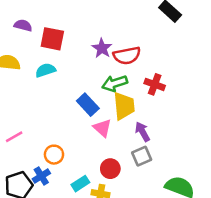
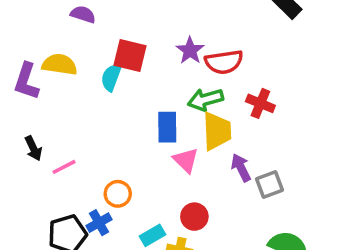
red square: (52, 39) -> (130, 56), moved
cyan semicircle: (45, 70) -> (111, 77), turned -54
blue rectangle: (88, 105) -> (167, 127), turned 40
gray square: (142, 156) -> (270, 185), moved

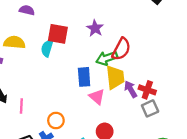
red semicircle: (224, 62) -> (121, 49), moved, turned -50
red cross: (260, 103) -> (147, 90), moved
pink line: (64, 167) -> (21, 106), turned -56
purple arrow: (241, 168) -> (131, 89), moved

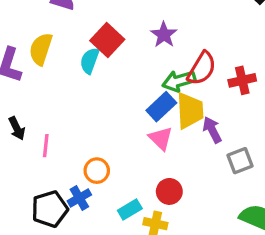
red square: (58, 34) -> (107, 40), turned 30
yellow semicircle: (14, 42) -> (41, 49), turned -80
blue rectangle: (84, 77) -> (161, 107), moved, turned 48
red cross: (147, 90) -> (242, 80), moved, turned -35

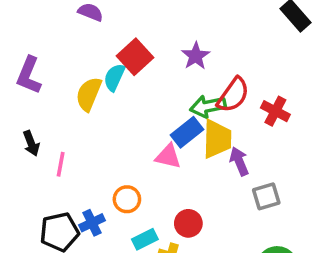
yellow semicircle: (41, 49) -> (89, 94), moved
red cross: (242, 80) -> (275, 111), turned 36
pink triangle: (161, 138) -> (168, 156), moved, turned -36
orange circle: (97, 171) -> (127, 199), moved

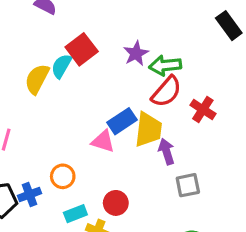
green arrow: (208, 106) -> (165, 65), moved

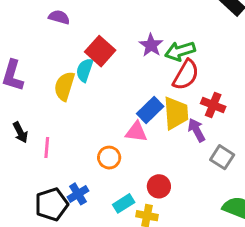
red cross: (203, 109) -> (213, 105), moved
orange circle: (63, 176) -> (109, 158), moved
gray square: (188, 185) -> (222, 157), turned -35

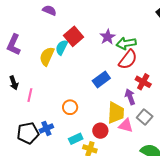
yellow trapezoid: (176, 113) -> (116, 113), moved
pink triangle: (136, 132) -> (126, 126), moved

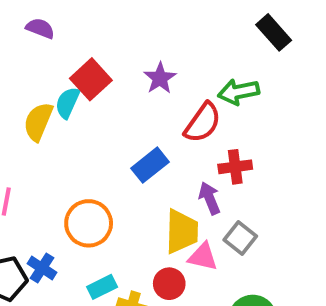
green arrow: (126, 43) -> (238, 92), moved
red cross: (143, 82) -> (235, 167), turned -35
orange circle: (70, 107) -> (89, 223), size x1.5
blue cross: (46, 128) -> (42, 268), turned -32
red circle: (100, 131) -> (169, 284), moved

